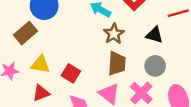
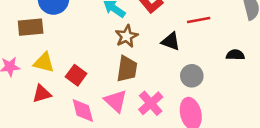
brown rectangle: (25, 33) -> (31, 27), turned 30
gray circle: (155, 66) -> (192, 76), moved

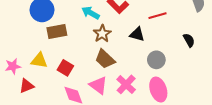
brown rectangle: (31, 27) -> (57, 31), moved
black semicircle: (235, 55) -> (189, 40), turned 64
brown trapezoid: (127, 69) -> (105, 59), turned 130
red triangle: (42, 94) -> (26, 86), moved

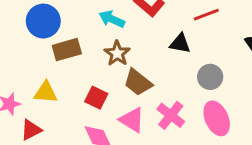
brown star: (102, 34) -> (117, 53), moved
red square: (65, 68) -> (96, 98), moved

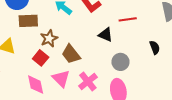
brown star: (117, 53) -> (49, 38), moved

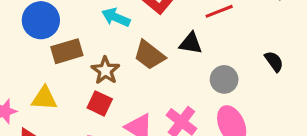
black semicircle: (155, 47) -> (274, 61), moved
brown trapezoid: (71, 54) -> (149, 55), moved

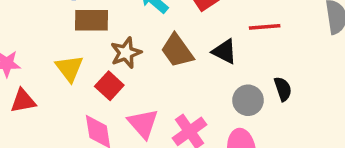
black semicircle: (274, 61) -> (283, 89), moved
yellow triangle: (44, 98) -> (69, 68), moved, turned 32

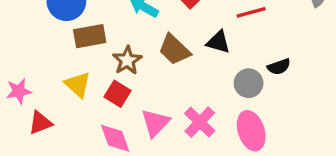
black semicircle: (283, 89) -> (279, 67), turned 100
pink triangle: (143, 124) -> (155, 123), turned 36

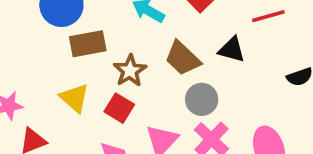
gray circle: (249, 83) -> (202, 99), moved

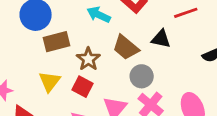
yellow triangle: (75, 98) -> (50, 82), turned 30

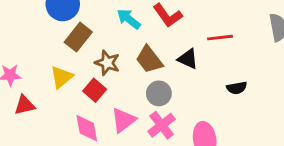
brown rectangle: (56, 42) -> (78, 37), turned -50
brown star: (88, 59) -> (107, 63), turned -30

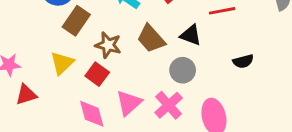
gray circle: (159, 93) -> (183, 70), moved

